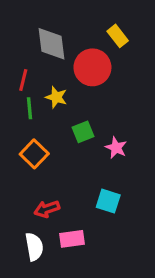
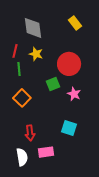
red circle: (92, 67) -> (69, 64), moved
yellow star: (56, 97) -> (36, 54), moved
red arrow: (47, 209) -> (30, 133), turned -77

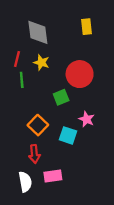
yellow rectangle: (75, 23) -> (87, 27), turned 32
pink star: (74, 94) -> (87, 119), moved
orange square: (22, 98) -> (38, 125), moved
cyan square: (69, 128) -> (68, 135), moved

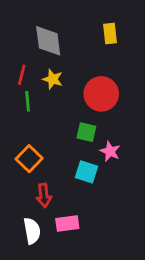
green square: (61, 97) -> (86, 132), moved, turned 35
orange square: (38, 125) -> (29, 159), moved

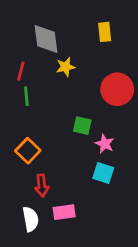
yellow star: (53, 79) -> (66, 67), moved, turned -30
red circle: (101, 94) -> (117, 89), moved
cyan square: (86, 172) -> (103, 173), moved

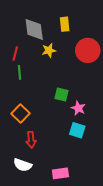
yellow rectangle: (105, 32) -> (65, 24), moved
red circle: (117, 89) -> (88, 50), moved
pink rectangle: (64, 212) -> (60, 173), moved
white semicircle: (31, 219) -> (23, 165), turned 120

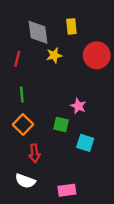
green line: (19, 72) -> (22, 94), moved
green square: (61, 95) -> (61, 124), moved
pink star: (78, 108) -> (78, 106), moved

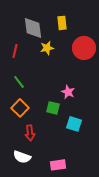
green line: (22, 94) -> (19, 82), turned -32

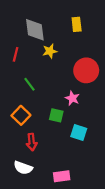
yellow rectangle: (62, 23) -> (77, 24), moved
red circle: (84, 48) -> (86, 70), moved
green line: (19, 82) -> (29, 84), moved

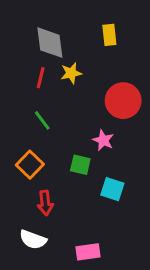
red line: (16, 54) -> (41, 78), moved

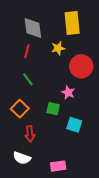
yellow rectangle: (109, 35) -> (72, 23), size x1.6
yellow star: (71, 73) -> (58, 48), moved

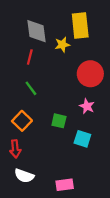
yellow star: (58, 48) -> (62, 45), moved
pink star: (68, 92) -> (87, 106), moved
red arrow: (30, 134) -> (15, 149), moved

